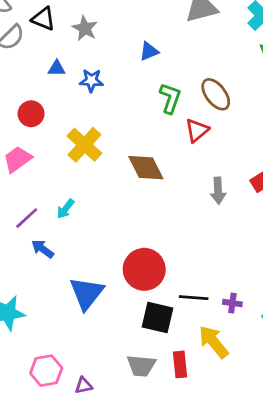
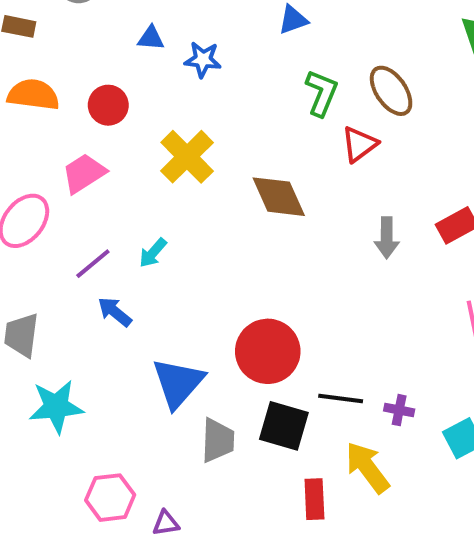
gray trapezoid: (141, 366) -> (218, 440), moved, turned -96

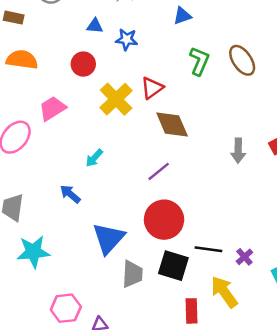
red circle: (108, 105) -> (83, 64), moved
red triangle: (359, 144) -> (152, 88), moved
purple line: (93, 264) -> (159, 171), moved
purple cross: (399, 410) -> (244, 257), turned 36

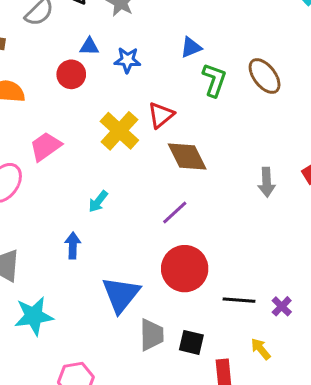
blue triangle: (182, 16) -> (191, 47), moved
red circle: (83, 64) -> (71, 74), moved
blue arrow: (70, 194) -> (73, 246), turned 55
black square: (173, 266) -> (191, 342), moved, size x0.7
yellow arrow: (224, 292) -> (261, 349), size x0.6

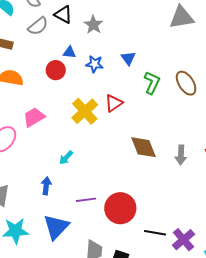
blue triangle: (191, 47) -> (128, 58), moved, turned -49
brown diamond: (187, 156) -> (143, 147), moved
purple line: (175, 212) -> (86, 200), moved, turned 30
blue triangle: (121, 295) -> (56, 227), moved
purple cross: (282, 306) -> (184, 240), size x1.6

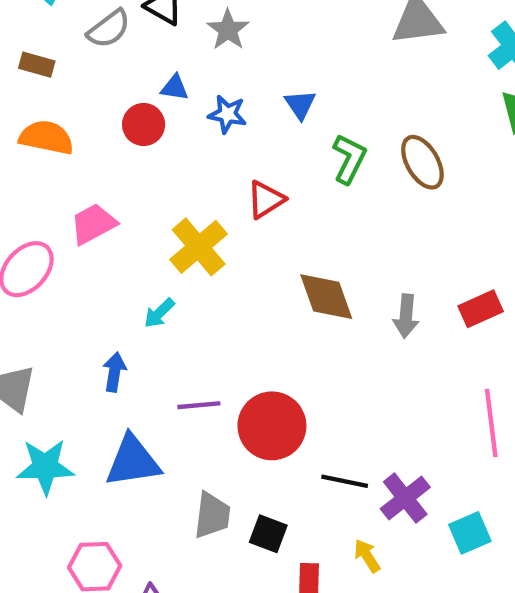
yellow cross: (85, 111) -> (199, 247), moved
blue triangle: (56, 227) -> (133, 461), turned 36

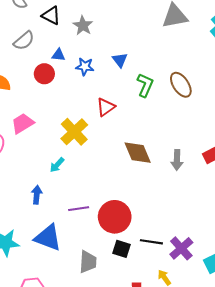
gray semicircle: (109, 29) -> (24, 41), moved
blue triangle: (133, 461) -> (48, 238), turned 32
black square: (268, 534) -> (121, 249), moved

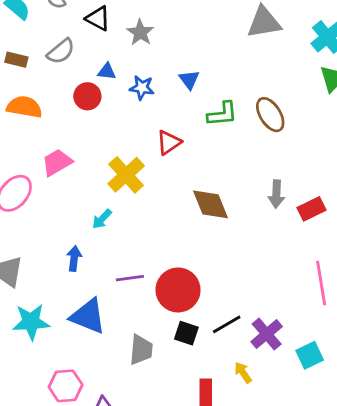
green L-shape: (145, 85) -> (222, 114), turned 60
gray arrow: (177, 160) -> (276, 194), moved
black line: (151, 242) -> (227, 324), turned -40

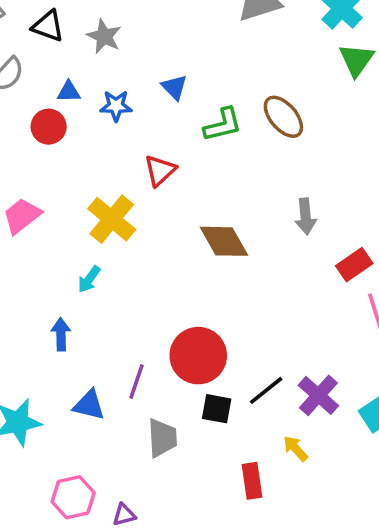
red rectangle: (312, 209) -> (354, 265), moved
purple line: (130, 278) -> (136, 381), moved, turned -56
blue triangle: (88, 316) -> (89, 405), size x0.7

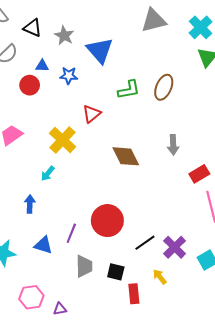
blue triangle: (174, 87) -> (100, 50), moved, size x1.8
brown ellipse: (283, 117) -> (164, 87), turned 60
black square: (217, 409) -> (116, 272), moved

